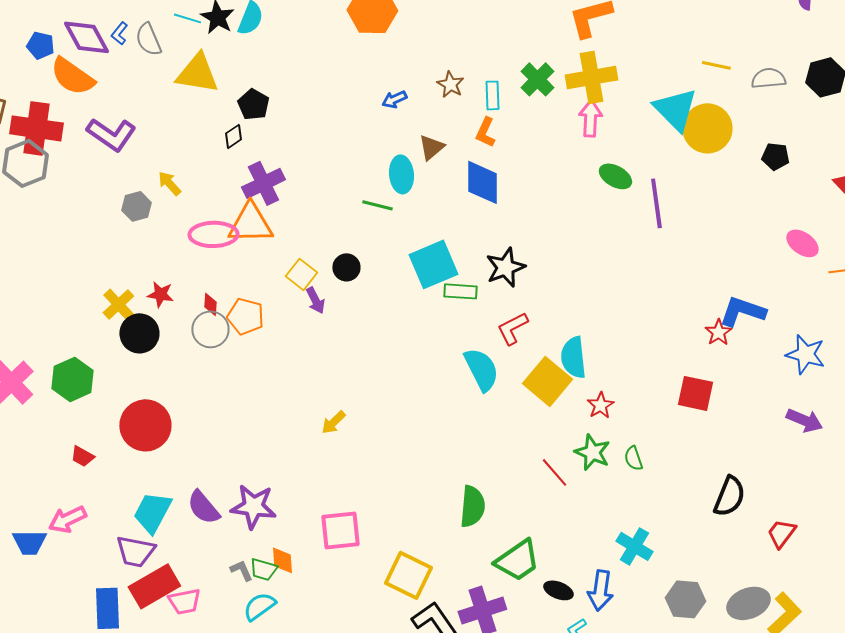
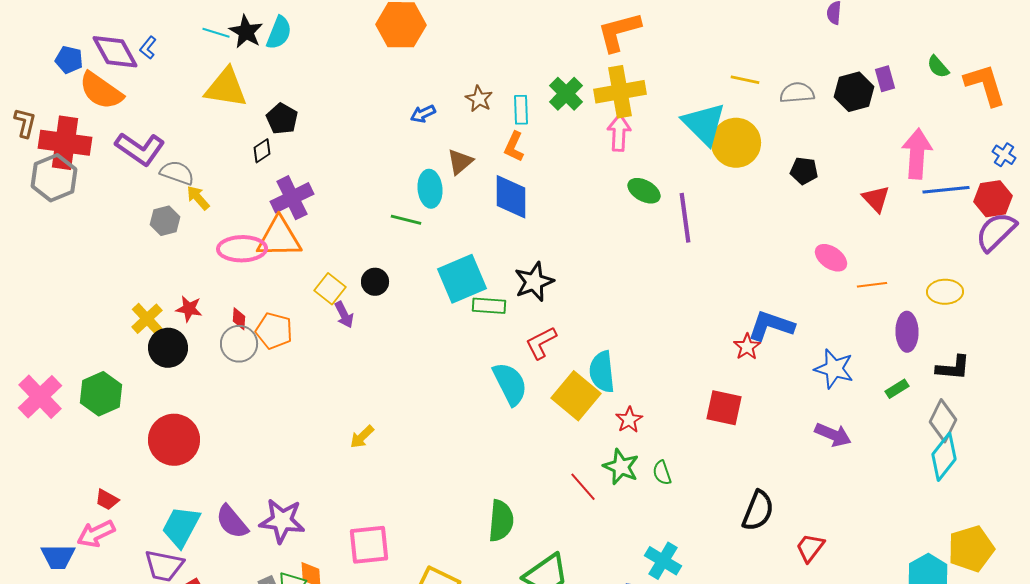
gray semicircle: (148, 39) -> (177, 173), moved, turned 132
red trapezoid: (82, 456) -> (107, 500), moved

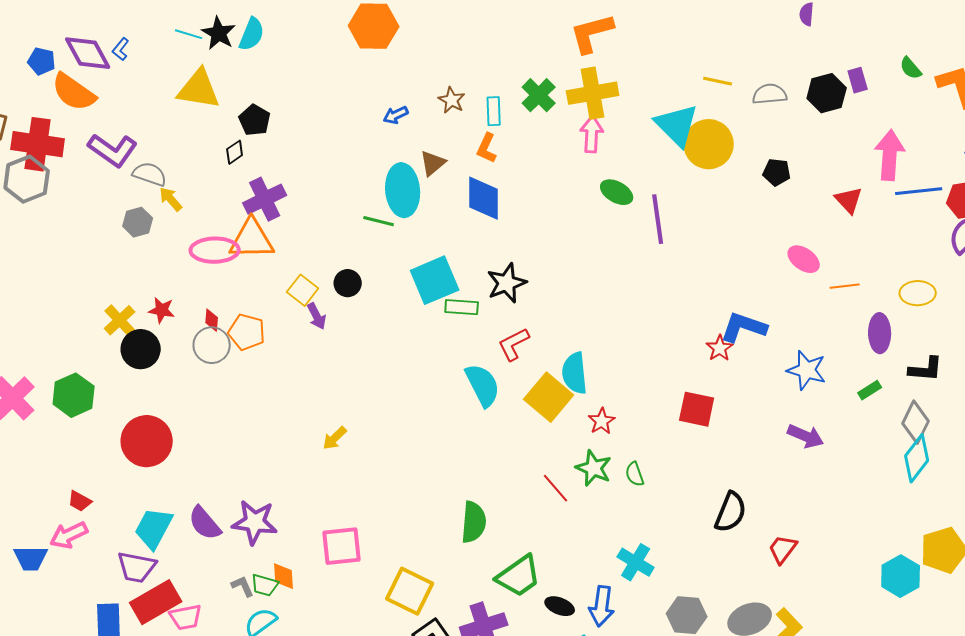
cyan ellipse: (430, 189) -> (403, 190), size x1.4

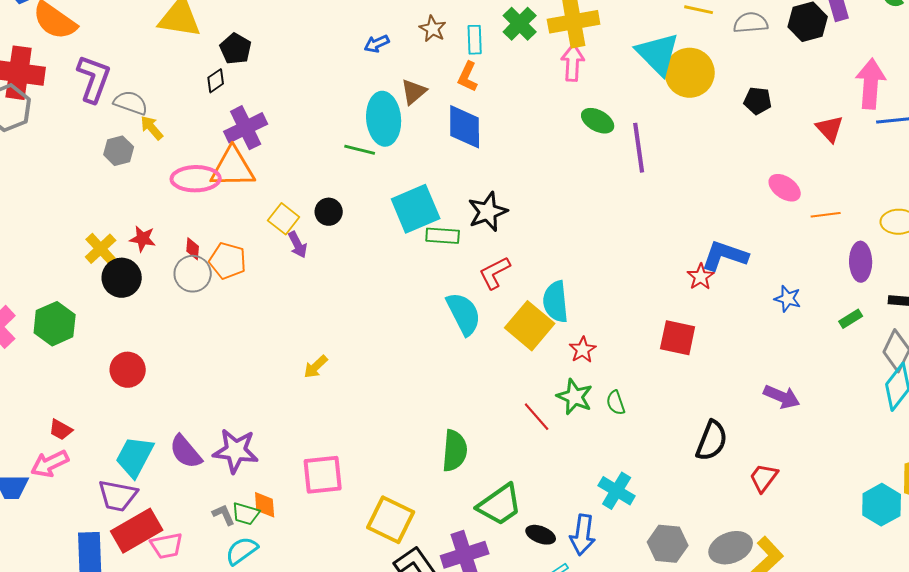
purple L-shape: (113, 150) -> (94, 79), turned -105
blue star: (807, 370) -> (788, 299), size x0.7
purple arrow: (806, 436) -> (782, 397), moved
red circle: (147, 441) -> (128, 370), size x0.7

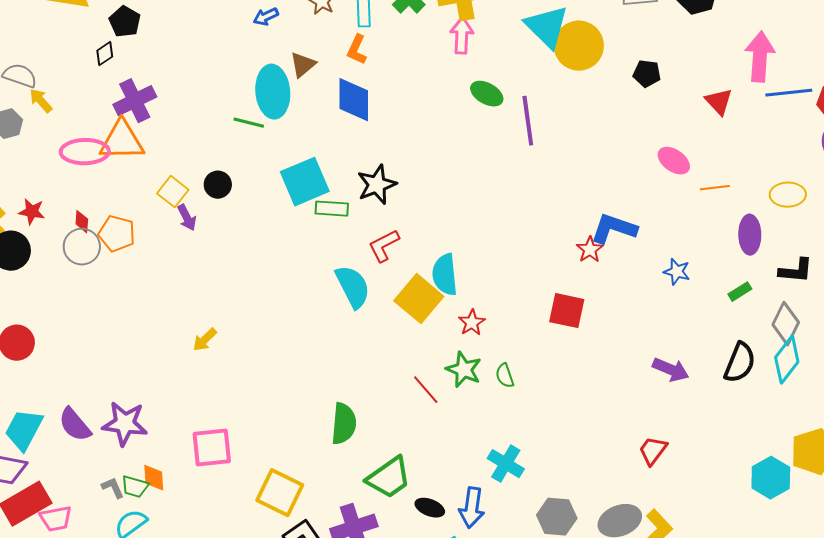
black semicircle: (712, 441) -> (740, 363), moved

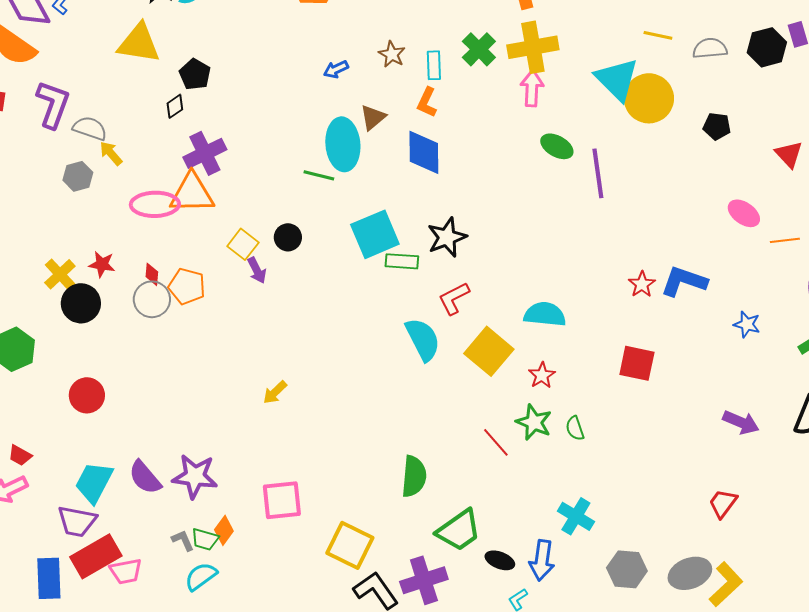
red star: (590, 250) -> (642, 284), moved
cyan semicircle: (445, 275) -> (545, 314), moved, turned 102
orange diamond: (154, 478) -> (224, 530), turned 40

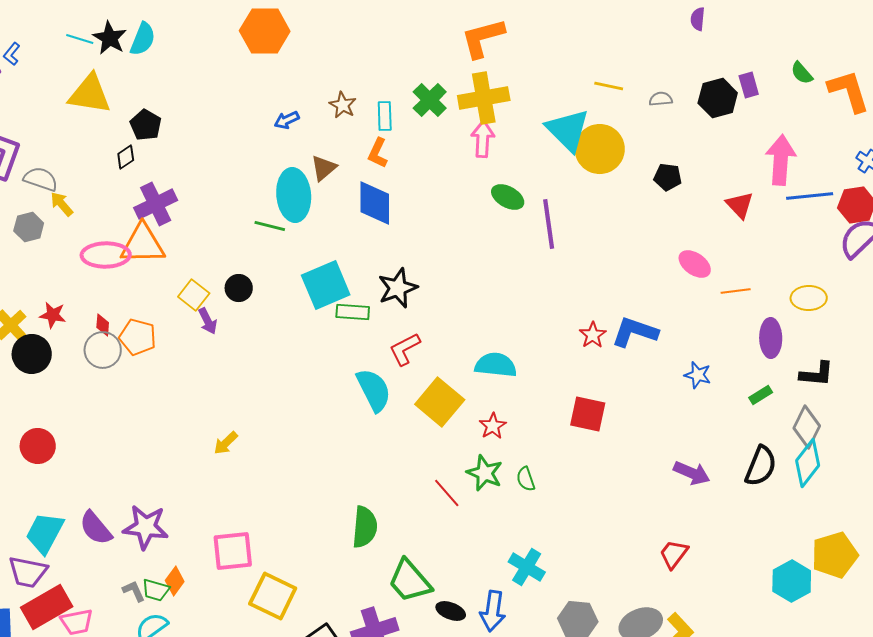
gray semicircle: (710, 48) -> (661, 99), size x0.7
green trapezoid: (459, 530) -> (410, 581), turned 84
yellow square: (350, 545) -> (273, 596), moved

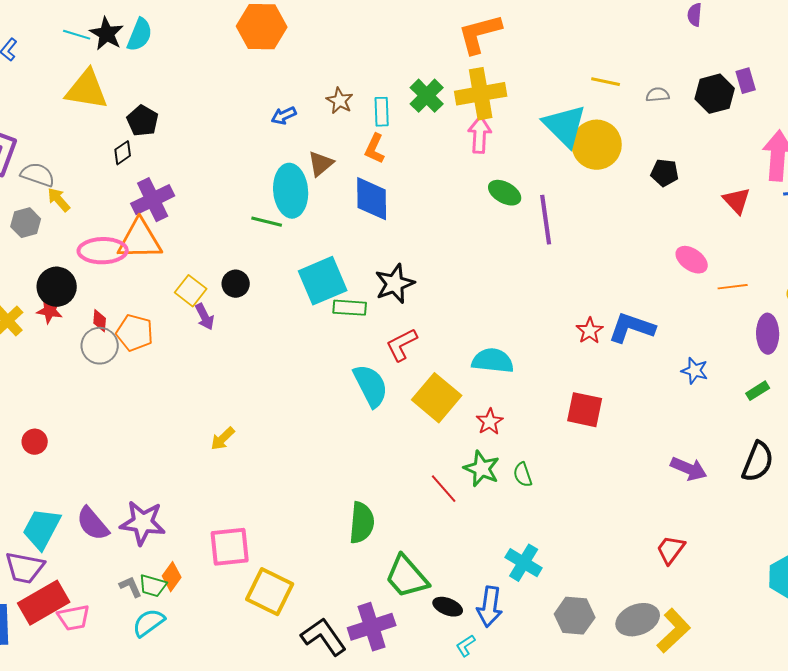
black circle: (32, 354) -> (57, 287), moved
red circle: (38, 446) -> (35, 442), size x0.7

